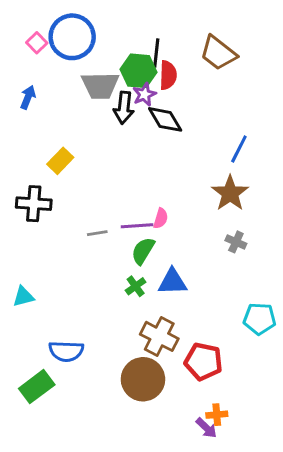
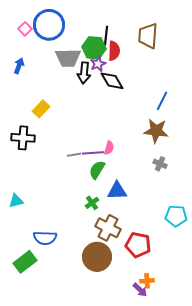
brown trapezoid: (218, 53) -> (148, 36), turned 56
brown star: (230, 193) -> (156, 131), turned -30
gray line: (97, 233) -> (74, 155), moved
green cross: (136, 286) -> (92, 203), moved

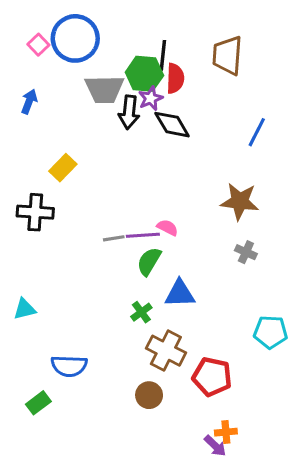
blue line: (162, 101) -> (257, 132), moved
pink semicircle: (109, 148) -> (167, 228), turned -80
brown circle: (97, 257) -> (149, 395), size x0.6
green rectangle: (25, 262) -> (38, 403), size x0.7

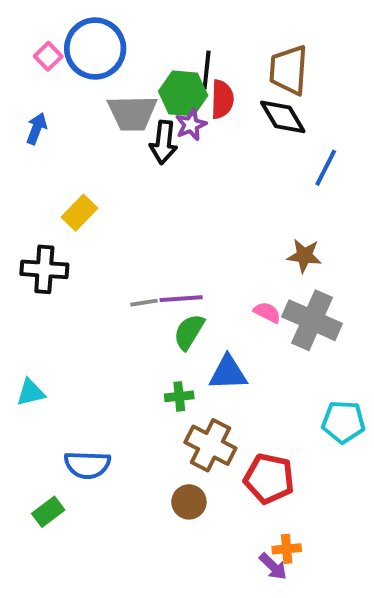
black diamond: (172, 125) -> (283, 117), moved
brown star: (240, 201) -> (304, 256), size x0.7
pink semicircle: (167, 228) -> (267, 312), moved
gray cross: (246, 252) -> (312, 320), size x2.0
green cross: (141, 312) -> (179, 396), turned 30

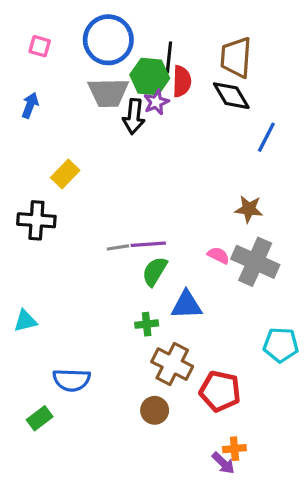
blue circle: (95, 48) -> (108, 40), moved
pink square: (48, 56) -> (40, 46), turned -30

